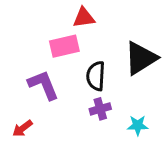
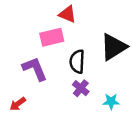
red triangle: (84, 18) -> (67, 14), turned 30
purple cross: (100, 109) -> (81, 88), turned -35

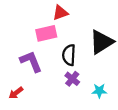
red triangle: (67, 14) -> (60, 13), turned -42

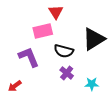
red triangle: (60, 13) -> (56, 12), turned -42
black semicircle: (69, 55) -> (64, 51), turned -78

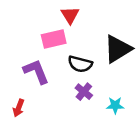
red arrow: (15, 86) -> (19, 108), turned -32

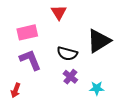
pink rectangle: (54, 39) -> (27, 32), moved

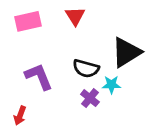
pink rectangle: (27, 32) -> (28, 21), moved
cyan star: (97, 88) -> (111, 85), moved

